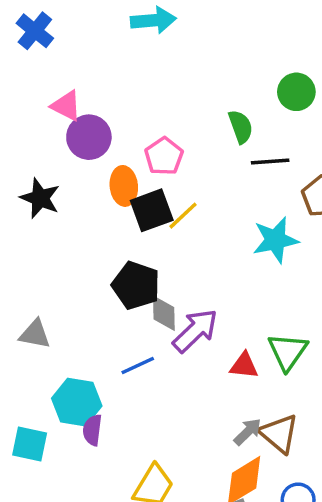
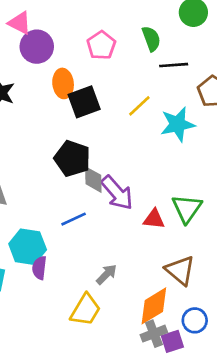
pink pentagon: (164, 156) -> (101, 45), moved
yellow line: (183, 216) -> (139, 106), moved
purple arrow: (195, 331) -> (117, 193), turned 93
gray arrow: (248, 432) -> (107, 274), moved

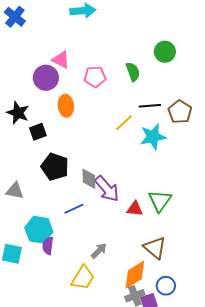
pink triangle: (20, 23) -> (61, 60), moved
pink pentagon: (101, 45) -> (95, 77), turned 30
black line: (174, 65) -> (150, 106), moved
black square: (84, 102) -> (38, 132), moved, size x0.7
black pentagon: (72, 159) -> (55, 167), moved

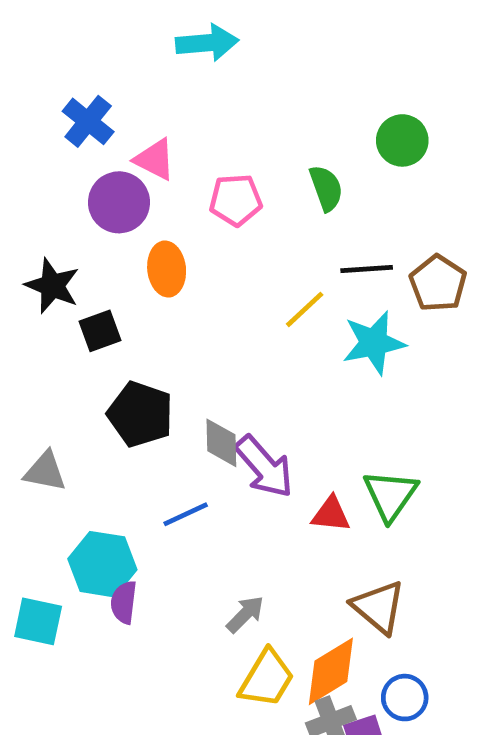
blue cross: (15, 17) -> (88, 121), moved
yellow trapezoid: (83, 278) -> (267, 678), moved

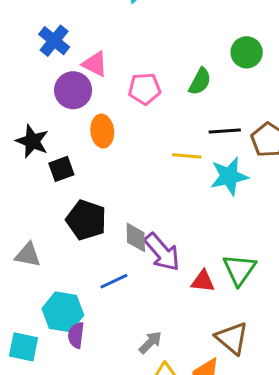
green semicircle: (326, 188) -> (200, 81), turned 48
yellow line: (305, 309) -> (187, 156), turned 48

